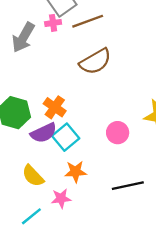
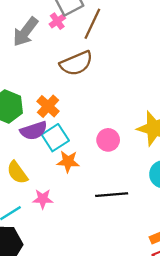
brown line: (88, 21) -> (92, 24), turned -52
pink cross: (53, 23) -> (57, 21), turned -35
brown semicircle: (95, 61) -> (76, 63), moved
orange star: (76, 172) -> (68, 162), moved

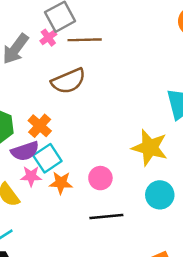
brown line: (92, 24) -> (85, 40), turned 64
pink circle: (108, 140) -> (100, 178), moved
pink star: (43, 199) -> (31, 176), moved

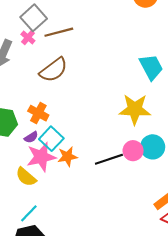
purple semicircle: (25, 151) -> (31, 137), size x0.6
pink star: (31, 176) -> (41, 157), size x1.6
pink circle: (100, 178) -> (133, 151), moved
black line: (106, 216) -> (109, 159), moved

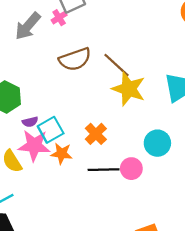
brown line: (59, 32) -> (117, 65), moved, turned 40
yellow star: (135, 109) -> (129, 89), moved
orange cross: (38, 113) -> (96, 134), moved
cyan circle: (153, 147) -> (157, 143), moved

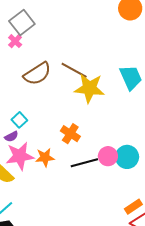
cyan square: (51, 130) -> (19, 120), moved, size x0.7
cyan circle: (157, 143) -> (127, 157), moved

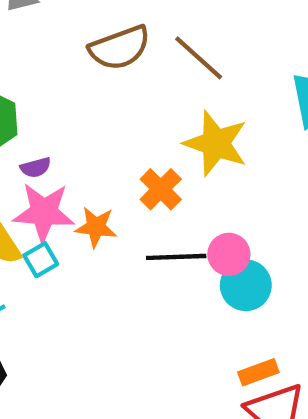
yellow star: (89, 88) -> (216, 143), moved
cyan square: (19, 120) -> (41, 260), moved
cyan circle: (127, 157) -> (246, 285), moved

